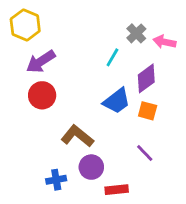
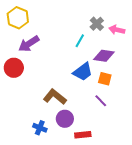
purple diamond: (146, 78) -> (104, 56), turned 45
red circle: (42, 95) -> (14, 68), moved
purple line: (145, 153) -> (101, 101), moved
blue cross: (56, 180) -> (40, 128), turned 32

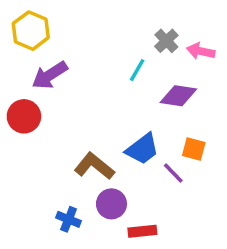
blue trapezoid: (83, 72) -> (142, 149), moved
orange square: (105, 79) -> (194, 149), moved

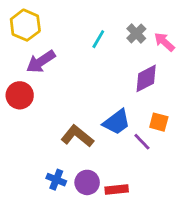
pink arrow: (201, 51) -> (164, 42), turned 30
cyan line: (137, 70) -> (98, 39), moved
purple diamond: (178, 96) -> (146, 78), turned -36
purple circle: (111, 204) -> (87, 182), moved

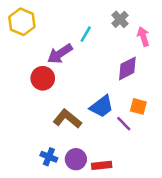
gray cross: (136, 34) -> (120, 19), moved
pink arrow: (164, 42) -> (143, 37), turned 30
purple arrow: (41, 62) -> (60, 54), moved
red circle: (20, 95) -> (43, 78), moved

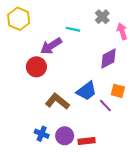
cyan line: (86, 34) -> (73, 29), turned 72

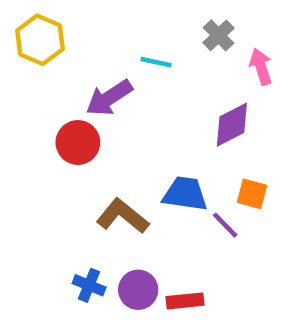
blue trapezoid: (87, 91) -> (185, 194), turned -135

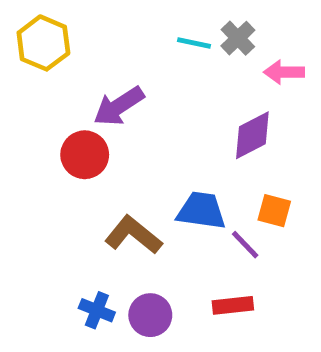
cyan line: (156, 62) -> (194, 43), moved
pink arrow: (261, 67) -> (284, 72), turned -72
red rectangle: (185, 301) -> (233, 305), moved

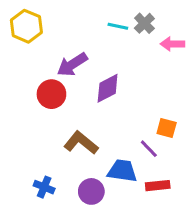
purple diamond: (252, 135) -> (108, 88), moved
blue trapezoid: (201, 211) -> (122, 171), moved
red rectangle: (233, 305) -> (158, 186), moved
blue cross: (97, 310) -> (44, 187), moved

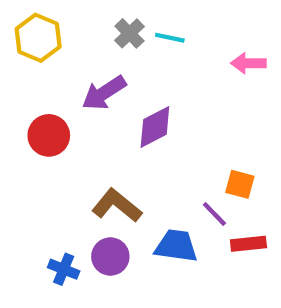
gray cross: (144, 23) -> (129, 33), moved
red circle: (51, 94) -> (49, 135), moved
red rectangle: (158, 186) -> (248, 244), moved
purple circle: (91, 191) -> (110, 256), moved

